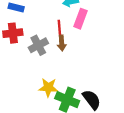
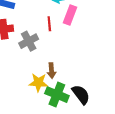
brown arrow: (62, 43) -> (51, 71), moved

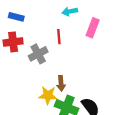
pink rectangle: (70, 15) -> (93, 28), moved

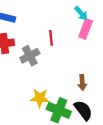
cyan arrow: (70, 11) -> (81, 13), moved, turned -120
brown arrow: (61, 83) -> (82, 82), moved

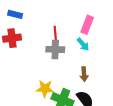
cyan arrow: (81, 13) -> (83, 44), moved
gray cross: (30, 56) -> (55, 49), moved, turned 30

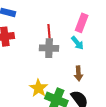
yellow star: (45, 89) -> (39, 88), turned 30

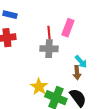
pink rectangle: (82, 23) -> (68, 28), moved
cyan arrow: (77, 43) -> (81, 62), moved

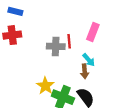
pink rectangle: (68, 28) -> (93, 32), moved
red line: (49, 33) -> (69, 41), moved

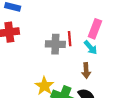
cyan arrow: (89, 60) -> (91, 47), moved

